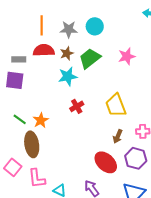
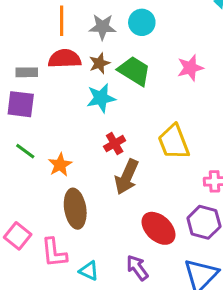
green trapezoid: (90, 58) -> (134, 71), turned 70
green line: (20, 119) -> (25, 151), moved
brown arrow: (118, 136) -> (127, 177), moved, size x1.6
brown ellipse: (32, 144) -> (75, 209), moved

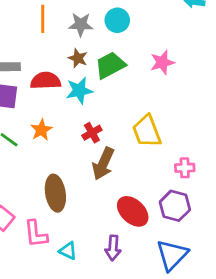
red semicircle: (65, 59) -> (46, 81), moved
brown star: (99, 63) -> (78, 58), turned -30
green trapezoid: (134, 71) -> (110, 65), turned -60
orange star: (60, 165) -> (41, 130), moved
purple arrow: (137, 268) -> (113, 248), turned -140

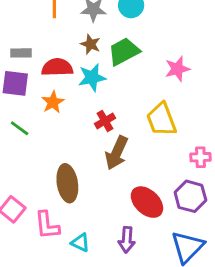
pink star: (162, 62) -> (177, 69), moved
orange star: (41, 130) -> (53, 102), moved

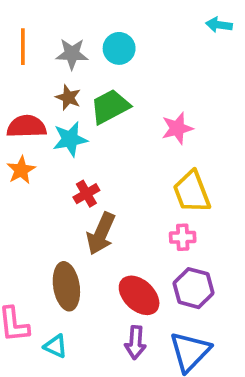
yellow trapezoid: (161, 120) -> (192, 192), moved
pink cross: (201, 157) -> (183, 237), moved
brown ellipse: (67, 183) -> (66, 286), moved
purple arrow: (127, 240) -> (135, 343), moved

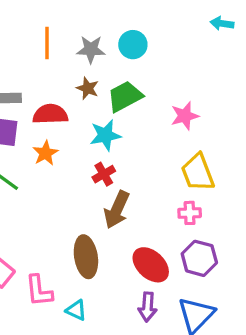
cyan star: (70, 139) -> (105, 135), moved

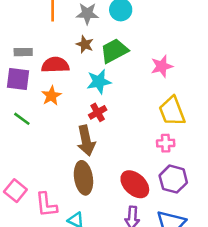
brown arrow: (117, 210) -> (86, 141), moved, turned -36

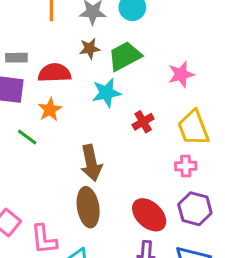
brown star: (85, 44) -> (90, 49), turned -30
red cross: (98, 112) -> (143, 122), moved
green line: (22, 119) -> (27, 137), moved

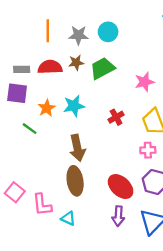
red semicircle: (55, 73) -> (50, 67), moved
cyan star: (106, 93) -> (74, 106), moved

